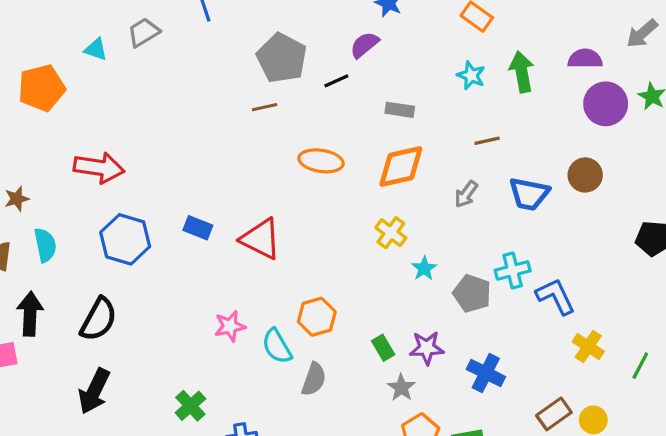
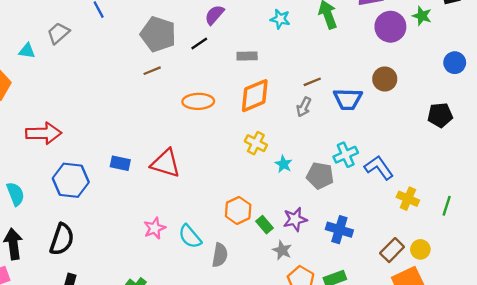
cyan star: (471, 75) -> (280, 19), moved
brown line: (487, 141) -> (312, 82), moved
orange hexagon: (317, 317) -> (238, 210), moved

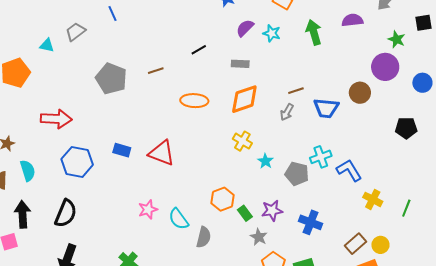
purple semicircle: (214, 15) -> (245, 28), moved
purple circle: (390, 27) -> (385, 67), moved
gray pentagon: (158, 34) -> (111, 79), moved

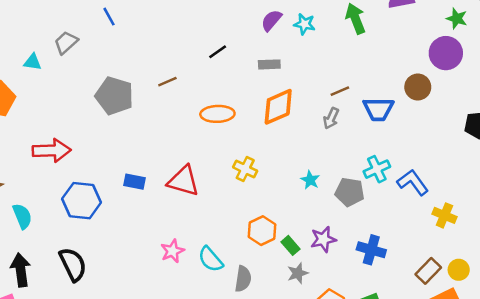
yellow cross: (242, 141) -> (245, 169), moved
black semicircle: (66, 213) -> (73, 264), turned -44
gray star: (259, 237) -> (298, 273), moved, turned 30

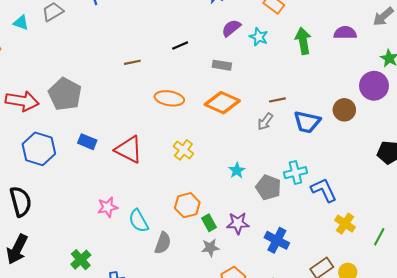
gray pentagon: (114, 96) -> (65, 94), moved
orange diamond: (278, 107) -> (222, 103), turned 36

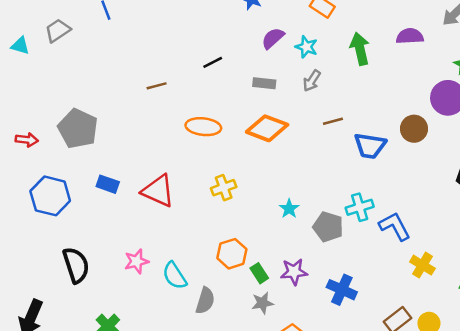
red arrow: (22, 101) -> (27, 140), size x0.6
gray arrow: (265, 122) -> (312, 81), moved
yellow cross: (183, 150) -> (224, 188), turned 36
black semicircle: (21, 202) -> (76, 265), moved

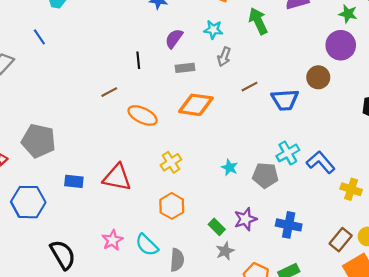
purple semicircle: (273, 38) -> (174, 39), moved
black line: (213, 62) -> (138, 60), turned -56
brown line: (157, 86) -> (109, 92), moved
orange ellipse: (203, 127) -> (143, 115), turned 32
orange hexagon: (232, 254) -> (172, 206), moved

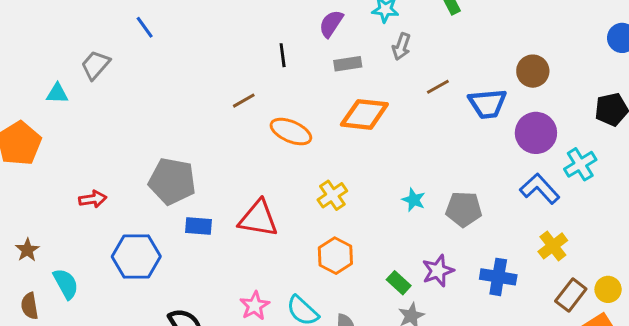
purple circle: (341, 45) -> (536, 133), moved
gray pentagon: (38, 141) -> (172, 181), moved
cyan cross: (288, 153) -> (580, 164), moved
yellow cross: (351, 189) -> (553, 246), moved, turned 36

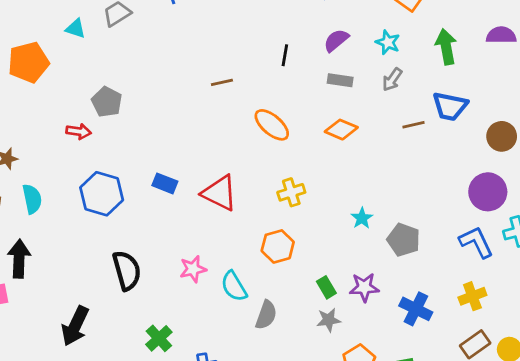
brown line: (244, 101) -> (222, 82), moved
blue trapezoid: (487, 104) -> (450, 106), moved
orange diamond: (364, 114) -> (341, 130), size x0.7
gray pentagon: (172, 181) -> (107, 102), moved, size x0.7

